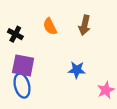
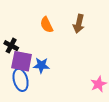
black cross: (15, 34) -> (11, 46), moved
blue star: (77, 70) -> (41, 65), moved

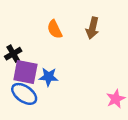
black cross: (11, 46) -> (13, 54), turned 32
blue ellipse: (21, 80) -> (24, 94), turned -40

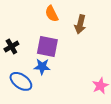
orange semicircle: (55, 29) -> (52, 14), moved
purple square: (25, 72) -> (47, 46), moved

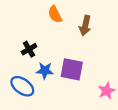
black cross: (11, 46) -> (29, 49), moved
purple square: (47, 46) -> (72, 69), moved

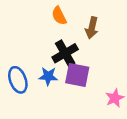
black cross: (29, 49) -> (65, 53), moved, size x1.5
blue ellipse: (22, 86) -> (18, 80), moved, turned 35

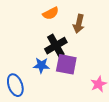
orange semicircle: (59, 16) -> (51, 13), turned -91
blue ellipse: (18, 80) -> (15, 85), moved

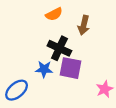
black cross: (56, 46) -> (59, 48), turned -35
blue ellipse: (15, 85) -> (17, 90), turned 70

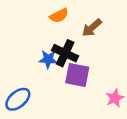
brown arrow: (84, 25) -> (92, 28), turned 36
blue star: (44, 69) -> (48, 59), moved

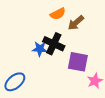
orange semicircle: (59, 16) -> (58, 14), moved
purple square: (77, 75) -> (78, 62), moved

